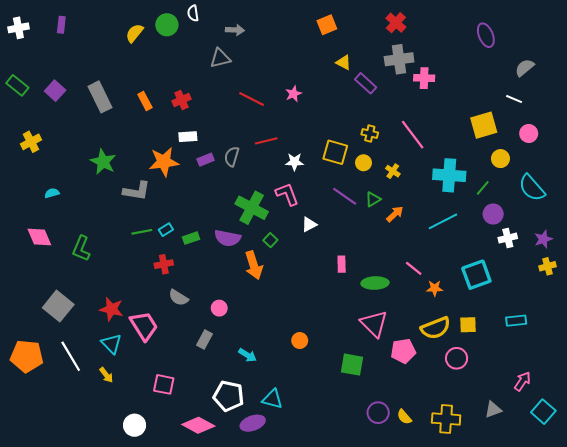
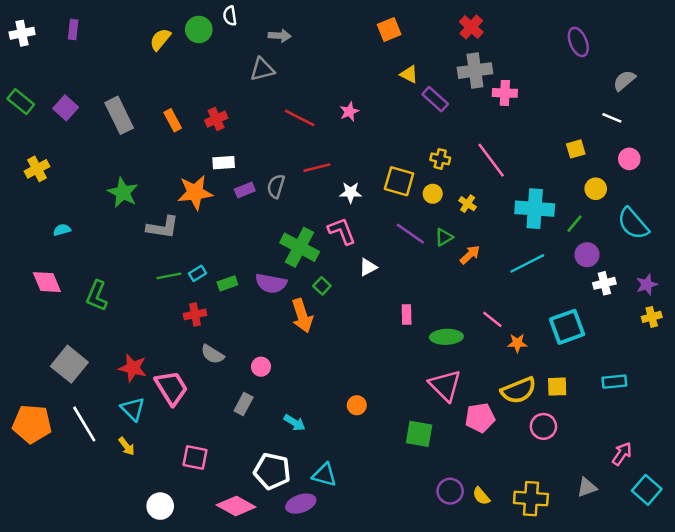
yellow square: (484, 125) -> (576, 149), size x0.6

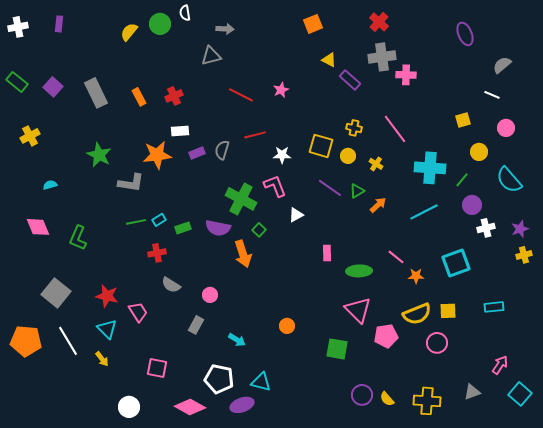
pink trapezoid: (171, 388) -> (138, 312), size x0.7

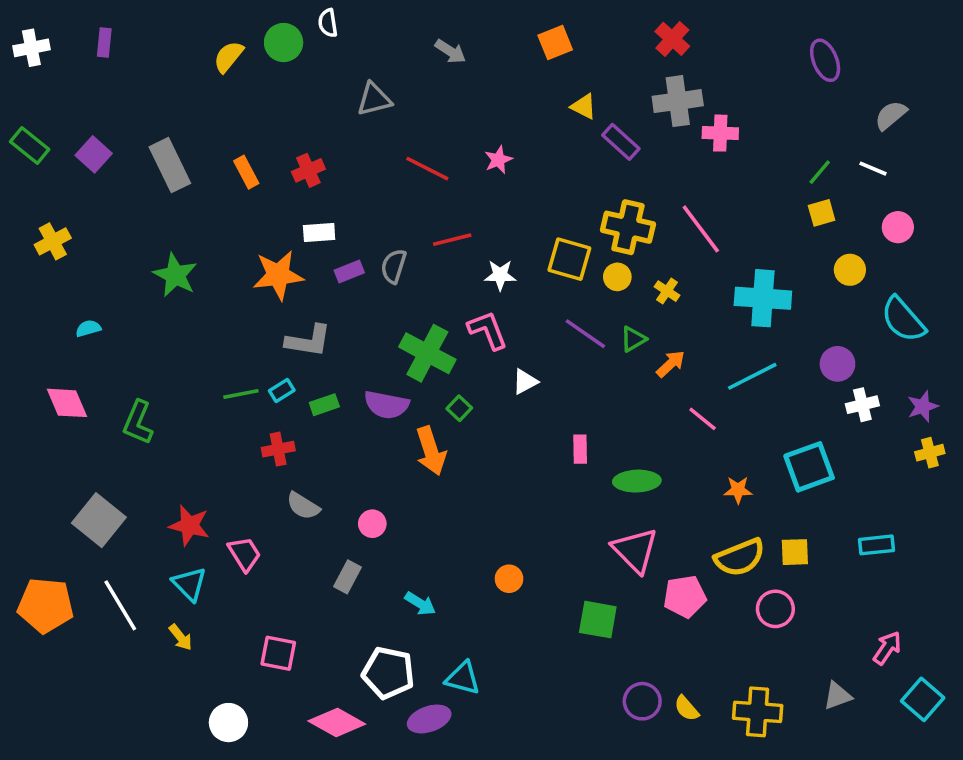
gray arrow: (225, 29) -> (450, 51), moved, turned 30
yellow cross: (354, 128) -> (628, 227), size x1.8
green line: (462, 180) -> (820, 172), moved
gray L-shape: (131, 183) -> (308, 341), moved
pink line: (396, 257) -> (703, 419), moved

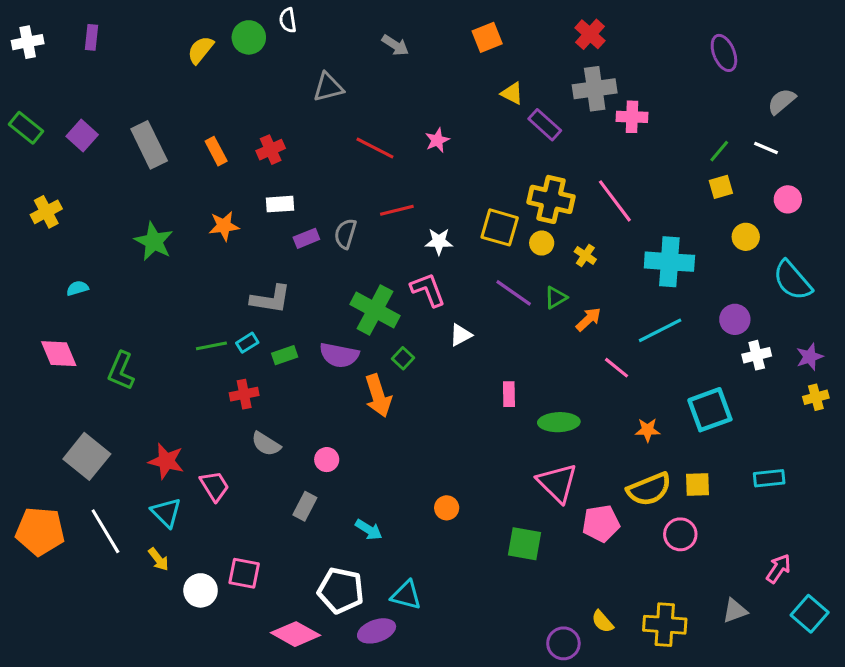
orange star: (278, 275) -> (224, 226), moved, size x0.7
purple circle: (642, 701) -> (563, 643), moved
white circle: (228, 723) -> (201, 590), moved

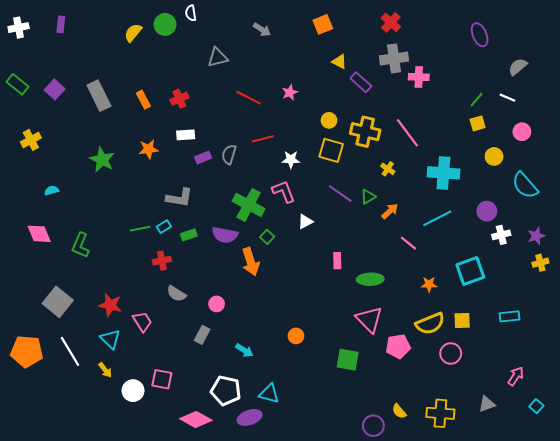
yellow circle: (542, 243) -> (329, 120), moved
cyan square: (810, 614) -> (536, 406), size x0.6

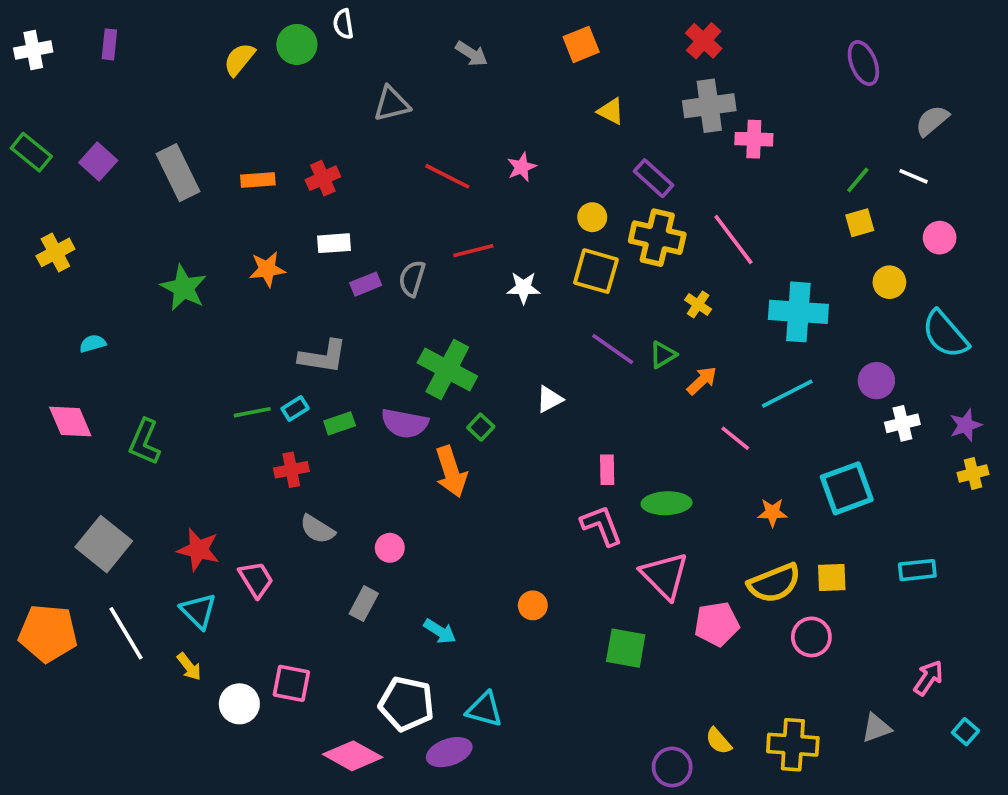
purple rectangle: (361, 82) -> (654, 178), moved
orange rectangle: (143, 100) -> (258, 180), turned -66
pink L-shape: (284, 192) -> (602, 526), moved

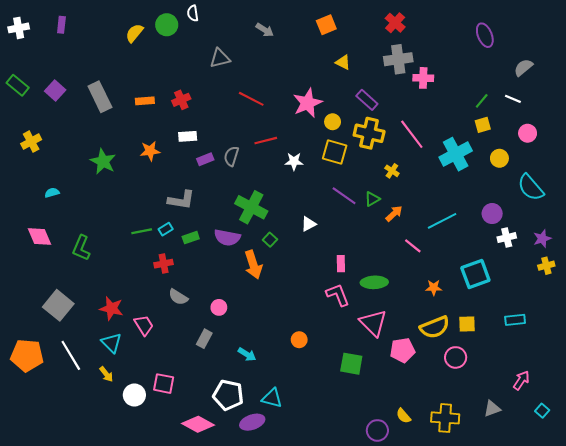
pink star: (522, 167) -> (308, 103), moved, size x1.8
cyan cross: (798, 312) -> (456, 154), moved, turned -32

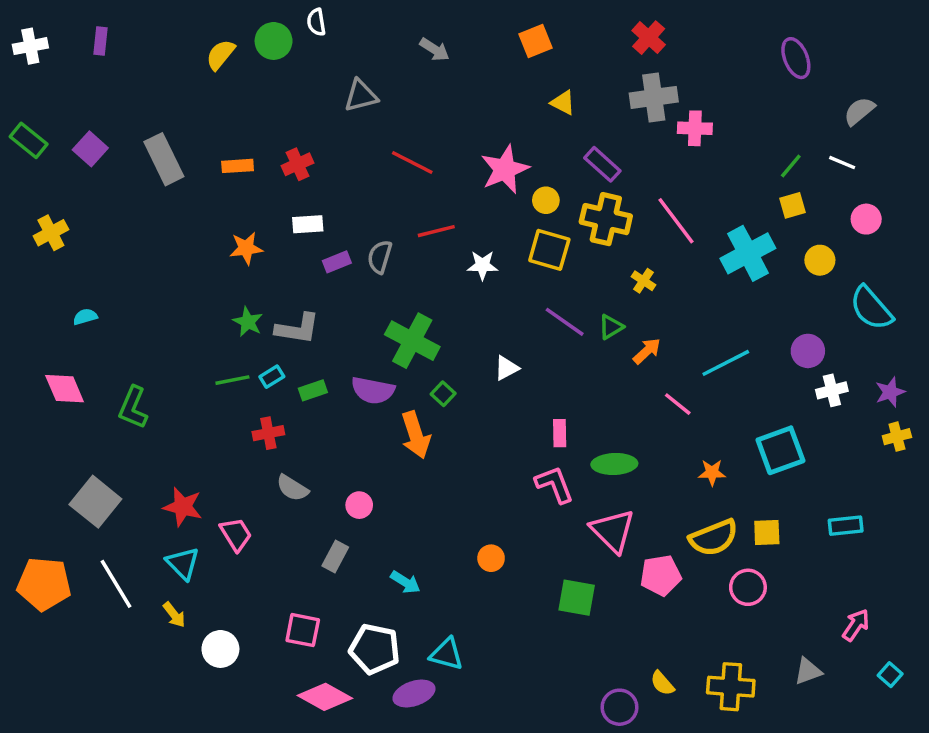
green star: (103, 161) -> (248, 322), moved, size x0.7
pink square: (164, 384) -> (303, 630), moved

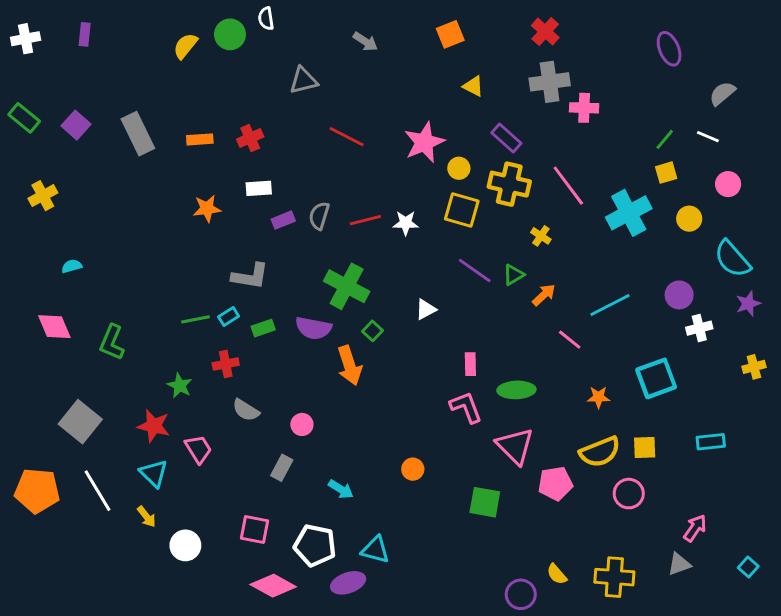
red line: (436, 231) -> (365, 220), moved
green star: (248, 322) -> (180, 386), moved
purple star: (890, 392) -> (748, 304), moved
pink arrow: (856, 625) -> (695, 528), moved

